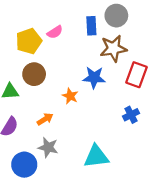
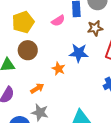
pink semicircle: (55, 32) -> (58, 21), moved
brown star: (113, 48) -> (95, 28), size x0.7

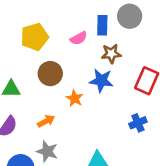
brown star: (95, 28) -> (111, 54), moved
brown circle: (28, 50) -> (50, 74), moved

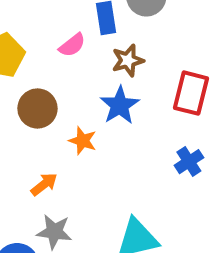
blue star: (101, 81) -> (120, 105), turned -30

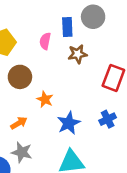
pink semicircle: (72, 45) -> (45, 41), turned 133
blue star: (120, 105) -> (69, 123), moved

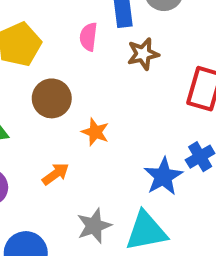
blue star: (69, 123) -> (163, 176), moved
gray star: (22, 152) -> (94, 226), moved, turned -30

